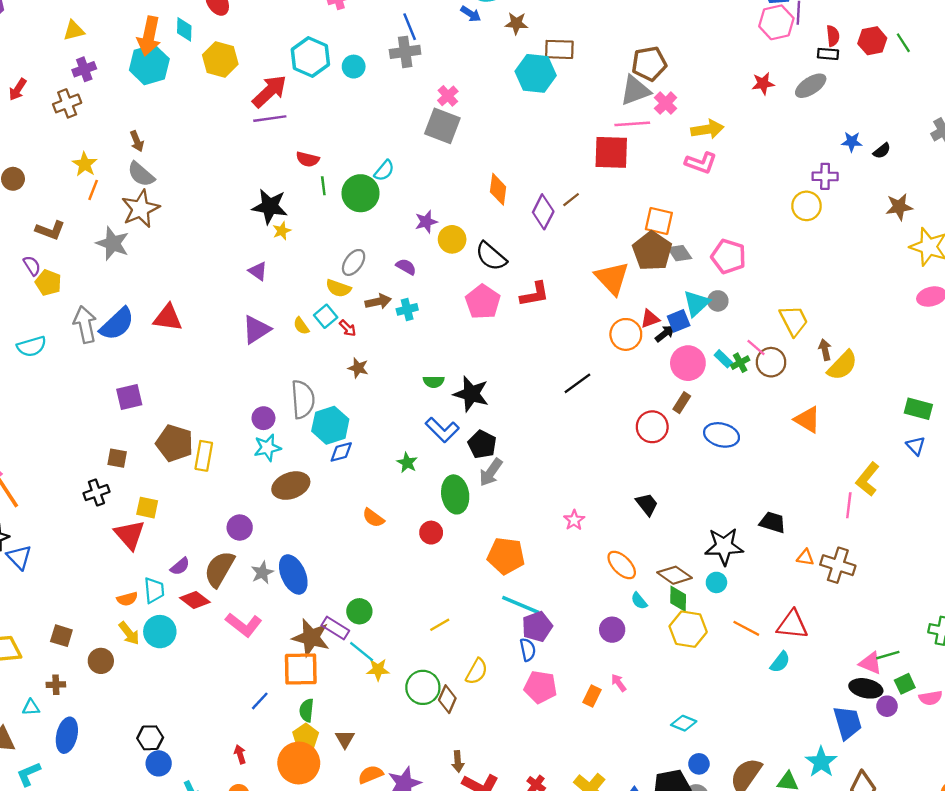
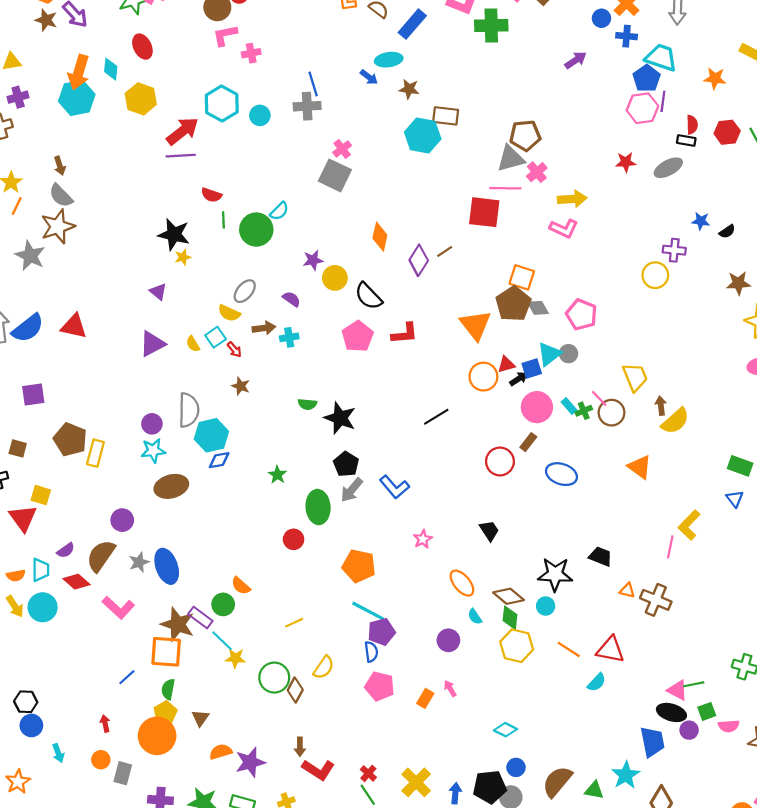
blue L-shape: (442, 430) -> (394, 487), moved
orange semicircle: (373, 518) -> (241, 586), moved

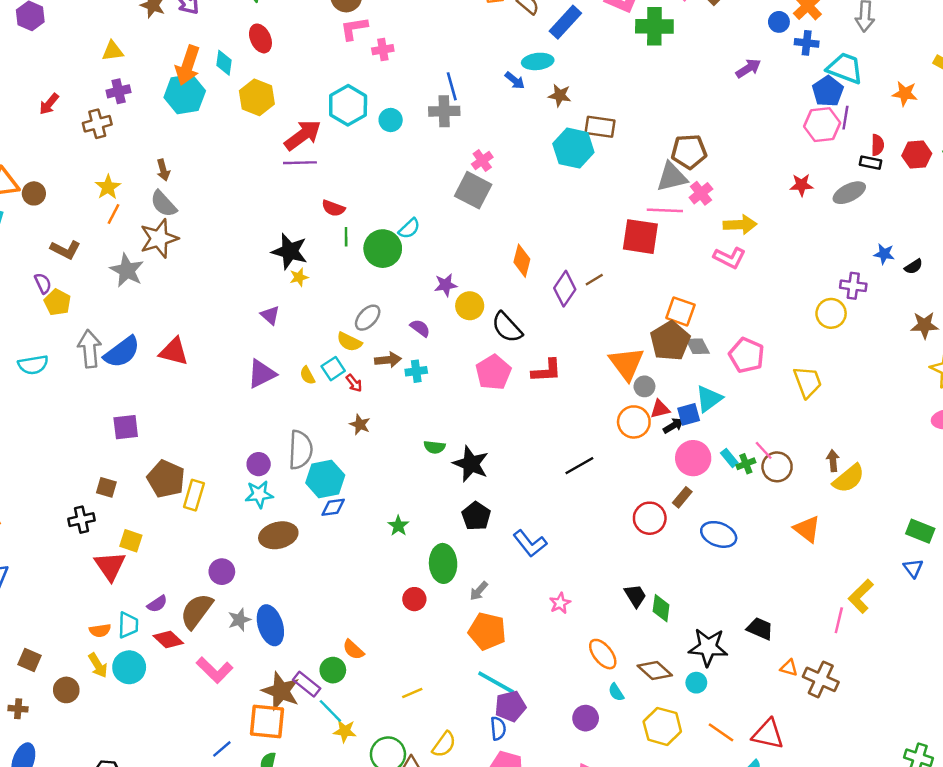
gray circle: (568, 354) -> (644, 386), moved
yellow trapezoid: (635, 377) -> (808, 382), moved
gray arrow: (352, 490) -> (479, 591), moved, size x0.7
green diamond: (510, 618) -> (661, 608), moved

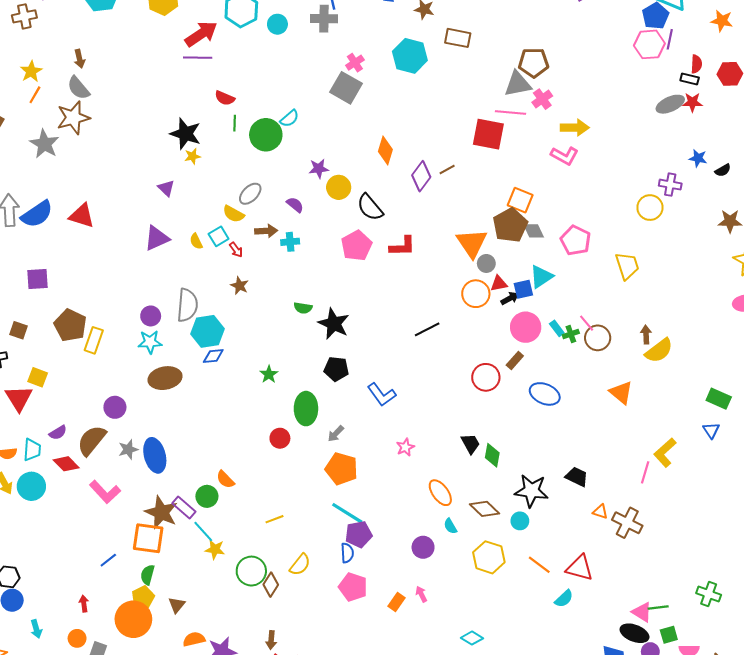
cyan hexagon: (573, 148) -> (410, 56), moved
red star: (802, 185) -> (692, 102), moved
black pentagon: (476, 516) -> (336, 369), turned -30

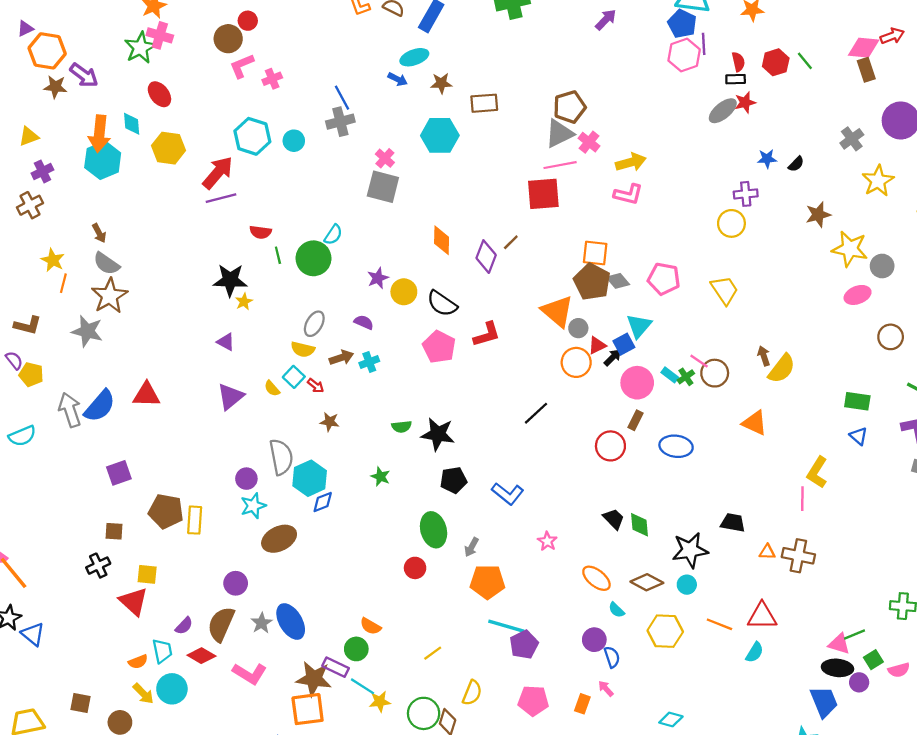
green star: (269, 374) -> (381, 477), moved
blue semicircle: (347, 553) -> (612, 657), moved

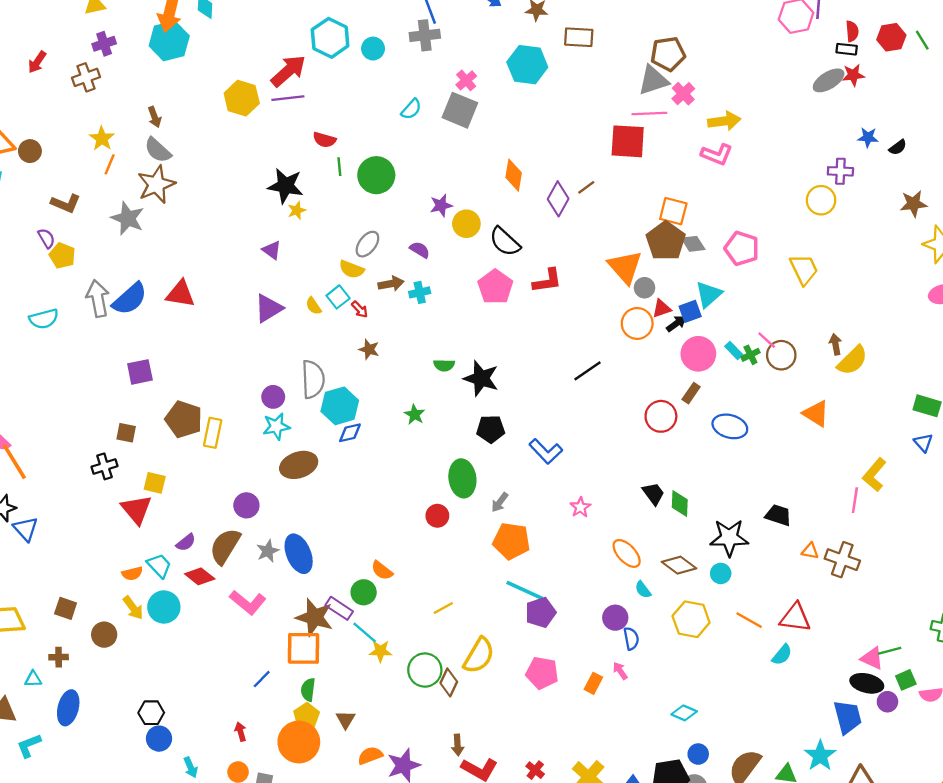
yellow hexagon: (168, 148) -> (242, 98), moved
cyan semicircle: (333, 235) -> (411, 109), moved
cyan trapezoid: (162, 651) -> (159, 566), turned -40
yellow semicircle: (472, 693) -> (479, 656), size x1.4

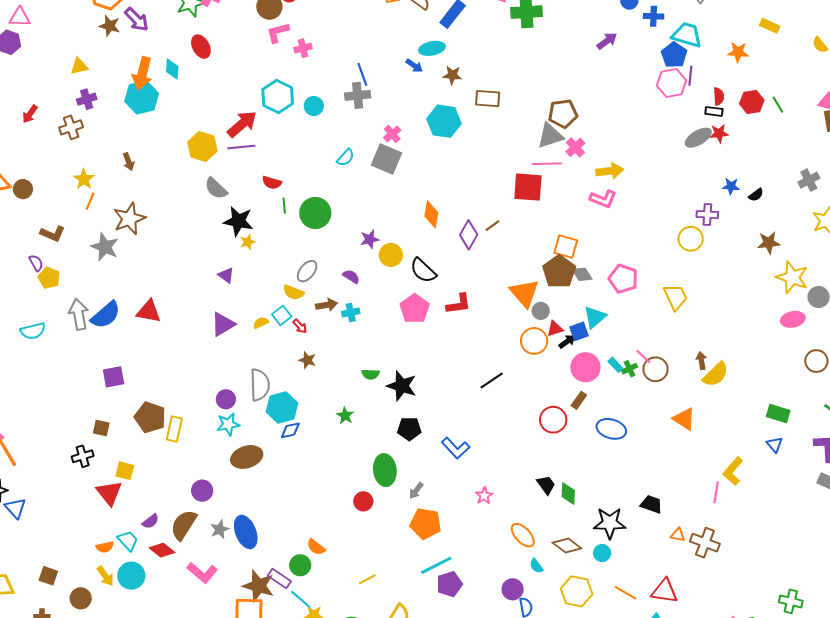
gray semicircle: (158, 150) -> (216, 188), moved
yellow semicircle: (313, 306) -> (261, 323), turned 98
cyan line: (525, 590) -> (436, 565), turned -52

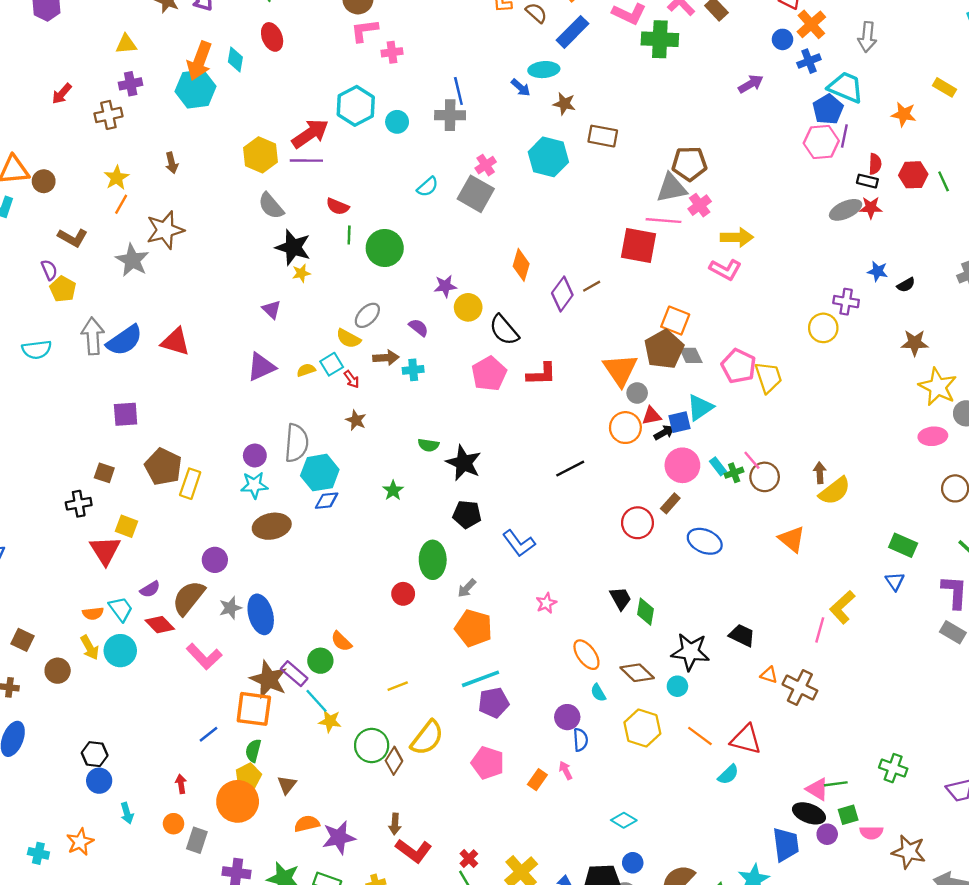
blue cross: (654, 16) -> (809, 61), turned -30
yellow trapezoid: (675, 297) -> (768, 377), moved

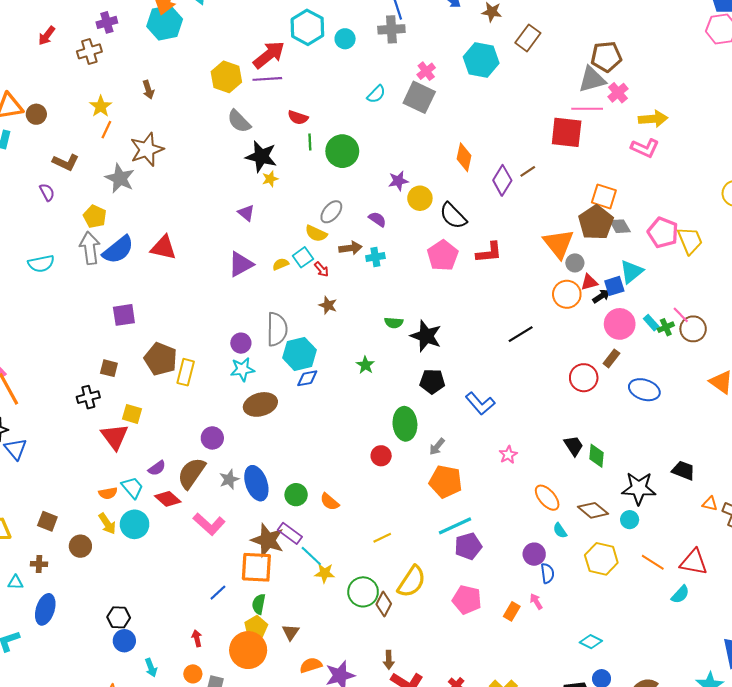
brown rectangle: (603, 136) -> (528, 38), turned -60
yellow pentagon: (63, 289) -> (95, 217), moved
green circle: (320, 661) -> (296, 495), moved

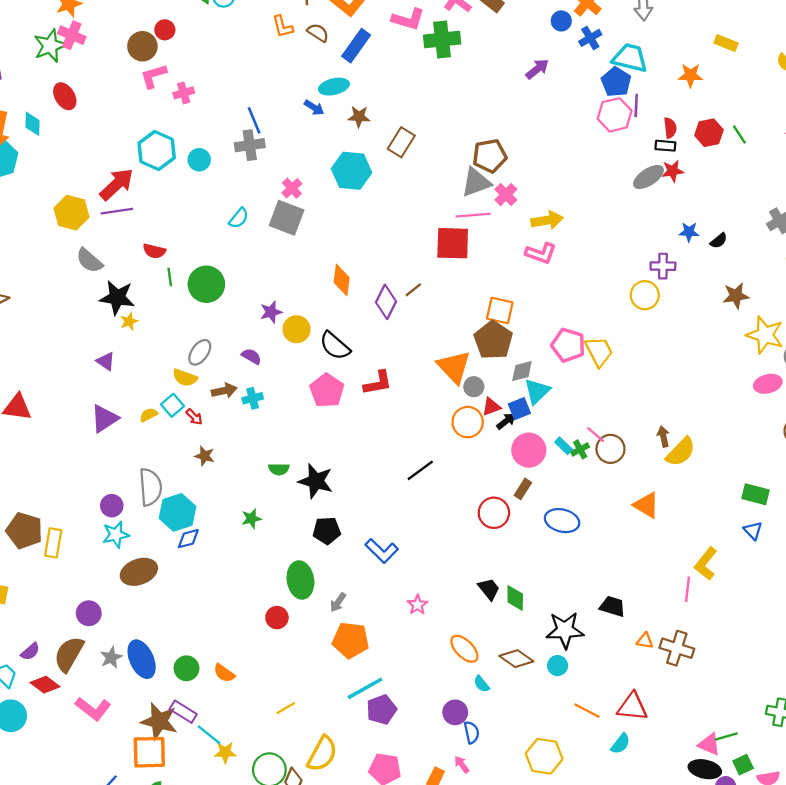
gray diamond: (620, 226) -> (522, 371), moved, turned -70
green star: (365, 365) -> (251, 519), turned 30
yellow hexagon: (601, 559) -> (544, 756), moved

